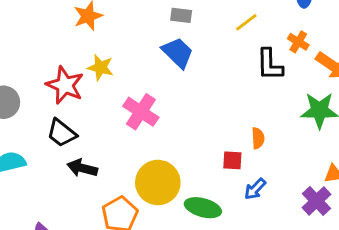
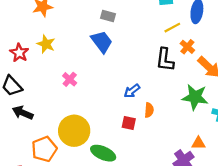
yellow line: (246, 22) -> (172, 28), moved
red star: (65, 85) -> (19, 53), size x0.7
pink cross: (141, 112) -> (70, 79), size x0.6
blue arrow: (255, 189) -> (132, 91), moved

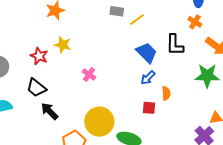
yellow line: (172, 28) -> (137, 20), moved
blue trapezoid: (102, 42) -> (147, 53), moved
orange cross: (187, 47) -> (195, 22), moved
black arrow: (23, 113) -> (50, 111), turned 30

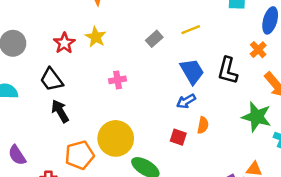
gray rectangle: (117, 11) -> (154, 39), moved, turned -64
pink cross: (89, 75) -> (118, 80), turned 32

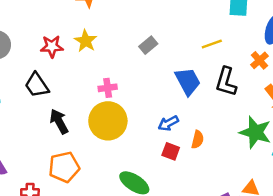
yellow line: (191, 30) -> (212, 44), moved
red star: (64, 43) -> (52, 46), turned 30
blue arrow: (186, 101) -> (168, 123), moved
black arrow: (60, 111) -> (59, 121), moved
yellow circle: (116, 138) -> (108, 121), moved

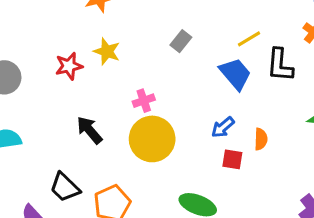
yellow line: (212, 44) -> (249, 39), moved
black trapezoid: (37, 85) -> (65, 187), moved
black arrow: (59, 121) -> (89, 130), moved

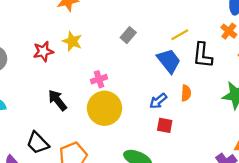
orange semicircle: (261, 139) -> (186, 93), moved

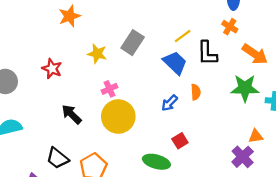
gray rectangle: (128, 35) -> (133, 43), size x1.5
yellow star: (72, 41) -> (97, 54), moved
red star: (43, 51) -> (52, 69), turned -30
red square: (165, 125) -> (180, 141), moved, turned -35

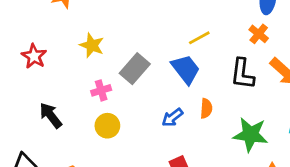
gray rectangle: (133, 43) -> (135, 69), moved
black L-shape: (207, 53) -> (242, 74), moved
green star: (245, 88) -> (251, 135), moved
yellow circle: (118, 117) -> (107, 126), size x0.6

